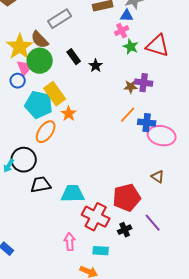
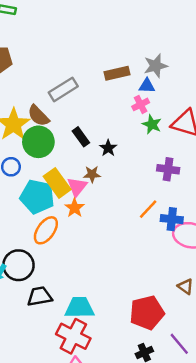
pink triangle: (25, 68) -> (77, 187), moved
brown star: (131, 87) -> (92, 174), moved
red cross: (96, 217) -> (73, 336), moved

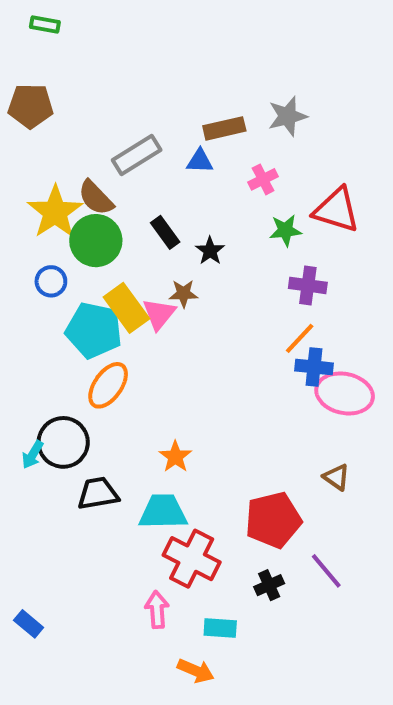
blue triangle: (147, 86) -> (200, 161), moved
green star: (152, 124) -> (285, 230), moved, turned -30
orange star: (75, 208) -> (175, 457), moved
orange line: (148, 209) -> (300, 338), moved
red cross: (73, 336) -> (192, 559), moved

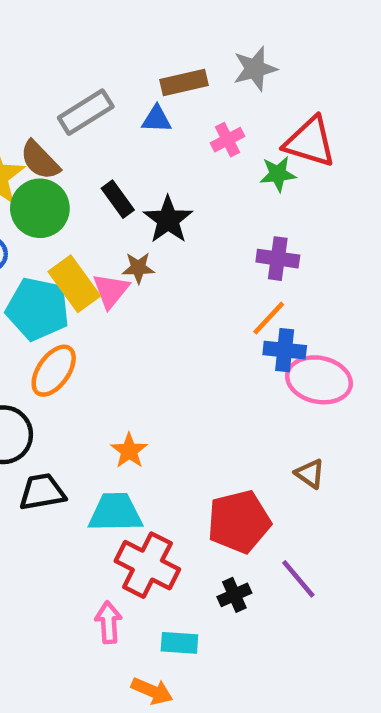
red triangle: (336, 210) -> (310, 142), moved
green star: (285, 230) -> (278, 174), moved
black star: (210, 251) -> (168, 220), size x1.5

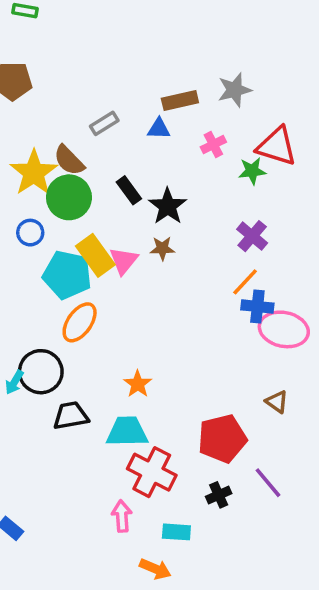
gray rectangle: (86, 112) -> (104, 123), size x0.7
purple cross: (278, 259) -> (252, 236), turned 32
brown star: (138, 268) -> (162, 248), moved

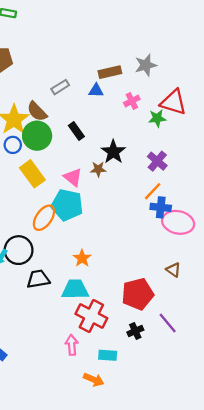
black star: (168, 206) -> (113, 152), moved
blue circle: (30, 233) -> (13, 145), moved
yellow rectangle: (95, 255) -> (32, 174), moved
pink triangle: (124, 261) -> (73, 177), turned -30
cyan pentagon: (67, 275) -> (67, 205), moved

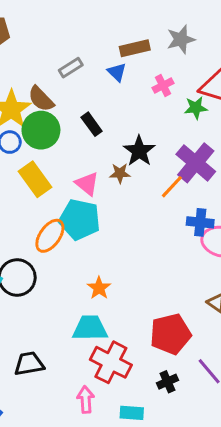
blue triangle: (96, 91) -> (117, 72), turned 42
purple cross: (157, 161) -> (196, 163), size x1.5
orange line: (153, 191) -> (172, 187), moved
black trapezoid: (38, 279) -> (29, 364), moved

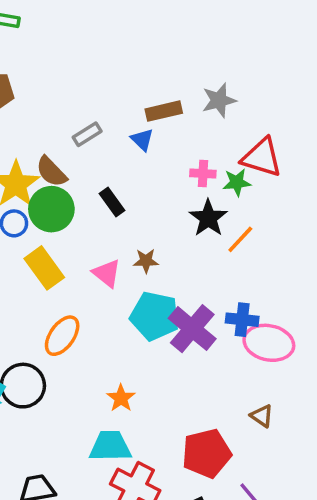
pink cross: (163, 85) -> (203, 173), moved, turned 30
black star: (139, 151) -> (208, 218), moved
purple cross: (196, 163) -> (192, 329), moved
orange line: (172, 187) -> (240, 239), moved
cyan pentagon: (80, 219) -> (155, 316), moved

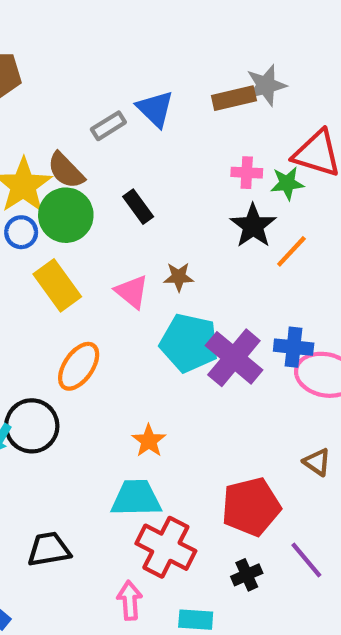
brown rectangle: (164, 111) -> (234, 98), moved
blue triangle: (142, 140) -> (155, 109), moved, size x1.4

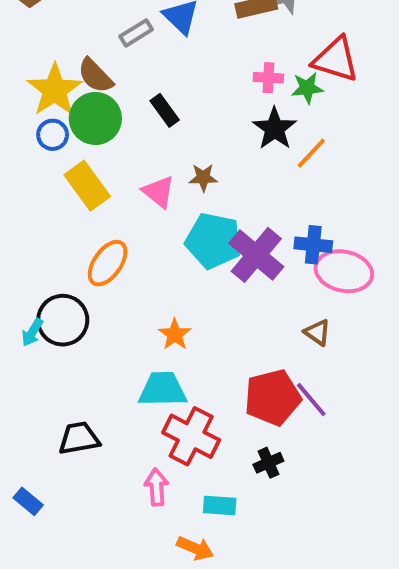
brown triangle: (317, 462) -> (317, 332), moved
purple line: (306, 560) -> (311, 400), moved

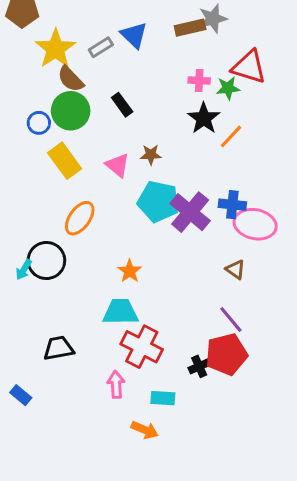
yellow star: (55, 90) -> (55, 49), moved
red pentagon: (273, 398) -> (226, 354), moved

